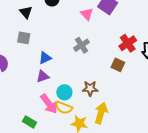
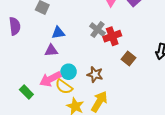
red cross: (128, 43) -> (112, 36), moved
gray cross: (81, 45) -> (98, 30), turned -35
pink arrow: (49, 104) -> (50, 79), turned 85

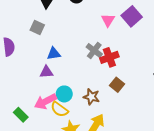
brown square: (128, 58) -> (117, 85), moved

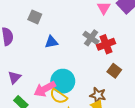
purple triangle: (46, 72) -> (15, 77), moved, turned -40
cyan circle: (64, 94) -> (63, 81), size x1.5
brown star: (91, 97) -> (98, 95), moved

